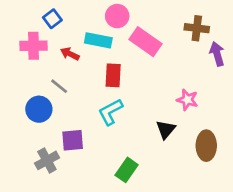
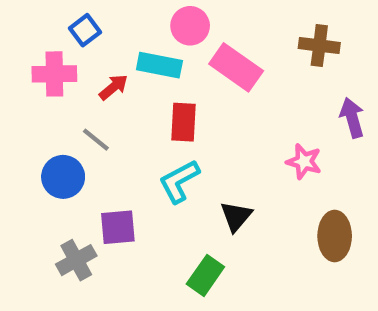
red arrow: (70, 54) -> (113, 87), turned 114
purple arrow: (217, 54) -> (352, 118), moved
black triangle: (166, 129) -> (236, 216), moved

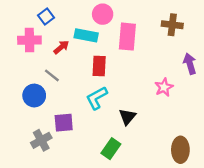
pink rectangle: (236, 67) -> (127, 37), turned 60
pink star: (304, 162) -> (164, 87), turned 30
brown ellipse: (335, 236) -> (180, 150), moved

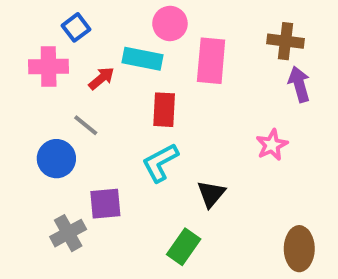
purple arrow: (190, 64) -> (299, 84), moved

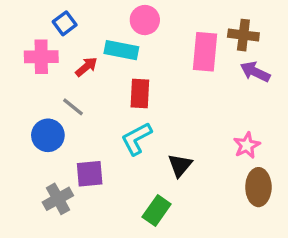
pink rectangle: (211, 61) -> (205, 52), moved
purple arrow: (299, 84) -> (255, 72), turned -48
pink star: (272, 145) -> (247, 145), moved
brown ellipse: (299, 249) -> (258, 187), moved

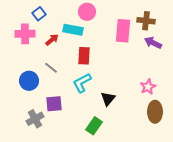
gray line: (73, 107) -> (51, 68), moved

